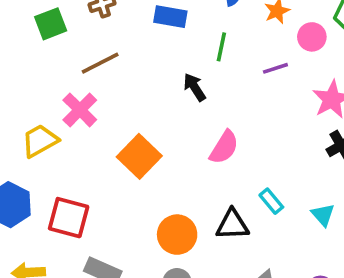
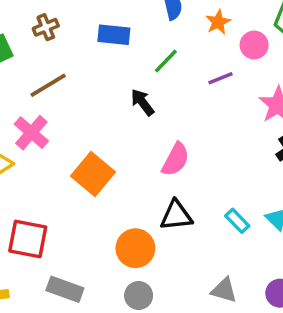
green line: (221, 47) -> (166, 61), turned 36
cyan rectangle: (271, 201) -> (237, 221), moved
black triangle: (232, 225) -> (176, 216), moved

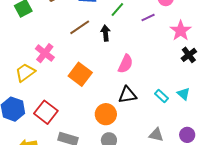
brown line: (48, 85) -> (80, 27), moved
black arrow: (142, 102) -> (106, 33), turned 35
red square: (28, 239) -> (46, 112), turned 30

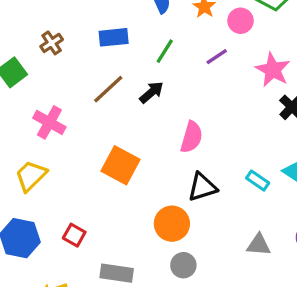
black arrow: (106, 33) -> (152, 92), turned 63
pink cross: (45, 53) -> (49, 122), moved
red square: (46, 112) -> (74, 235), size x0.6

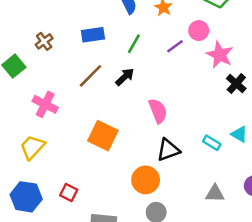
pink circle: (241, 21) -> (199, 31), moved
pink semicircle: (191, 137) -> (158, 111), turned -35

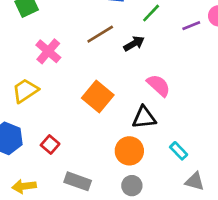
pink semicircle: (158, 111) -> (159, 85), turned -40
cyan rectangle: (212, 143) -> (179, 151), moved
black triangle: (168, 150) -> (144, 117), moved

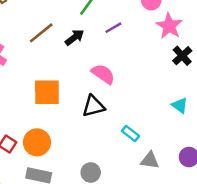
purple line: (191, 26) -> (113, 28), moved
orange square: (98, 96) -> (47, 92), turned -32
orange circle: (129, 151) -> (37, 142), moved

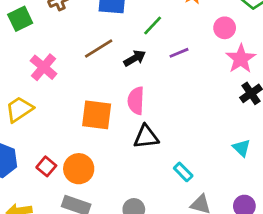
pink semicircle: (103, 74) -> (136, 101), moved, turned -130

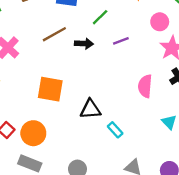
black arrow: (135, 58) -> (84, 44), turned 30
pink semicircle: (136, 101) -> (145, 86), moved
cyan rectangle: (183, 172) -> (115, 130), moved

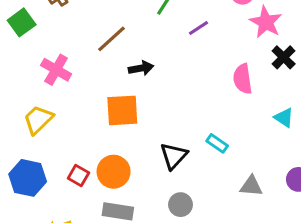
black arrow: (84, 44) -> (141, 68), moved
black triangle: (90, 109) -> (174, 156), moved, turned -30

